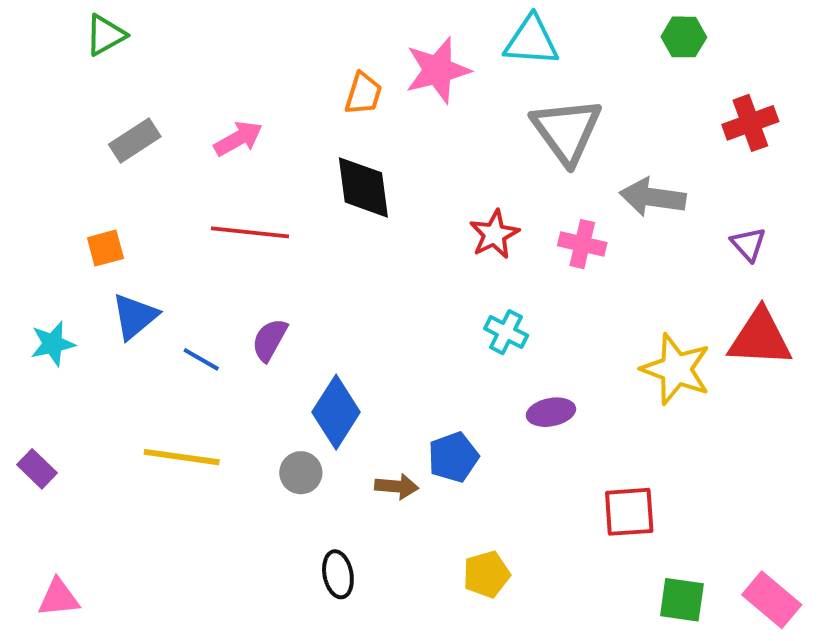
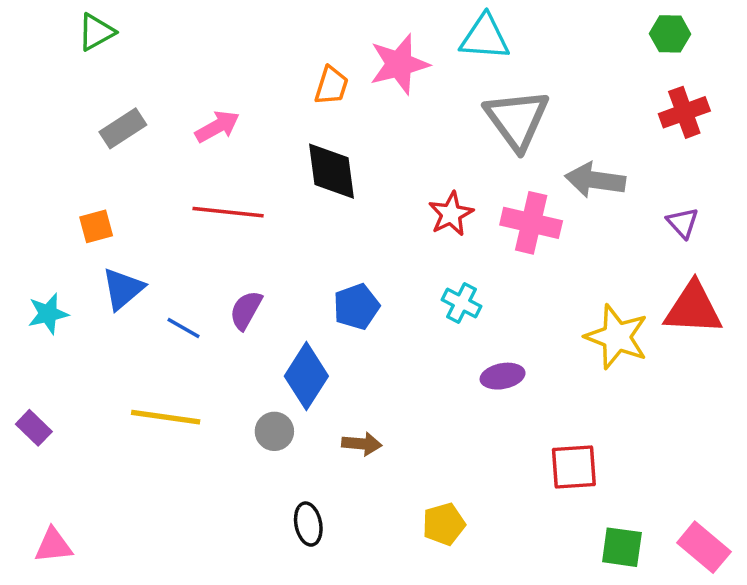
green hexagon: (684, 37) -> (670, 34), moved
pink cross: (582, 244) -> (531, 223), size x1.4
blue pentagon: (453, 457) -> (356, 307), moved

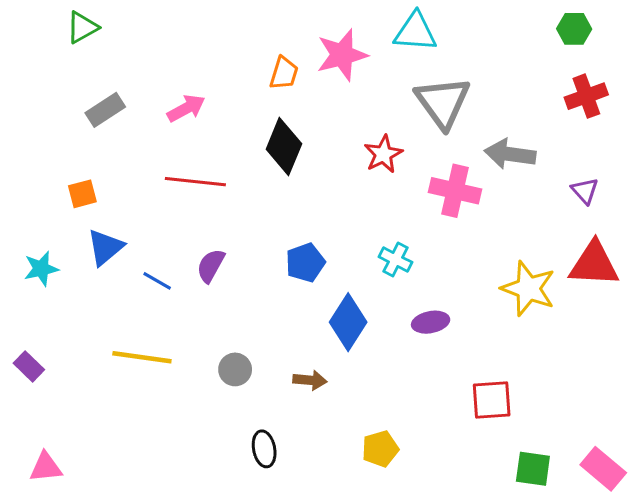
black diamond: (331, 171) -> (284, 146), turned 30
red star: (451, 214) -> (383, 154), moved
blue diamond: (306, 376) -> (348, 322), moved

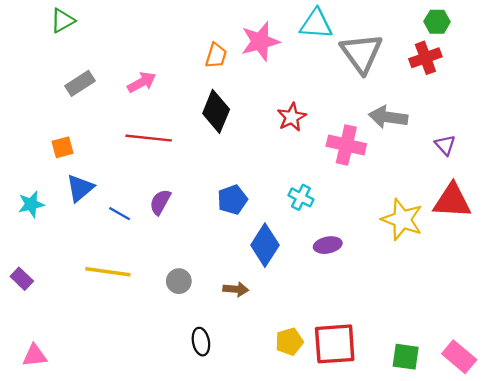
red cross: (586, 96) -> (425, 58), moved
gray triangle: (443, 102) -> (361, 53), moved
red square: (492, 400) -> (335, 344), moved, size x1.4

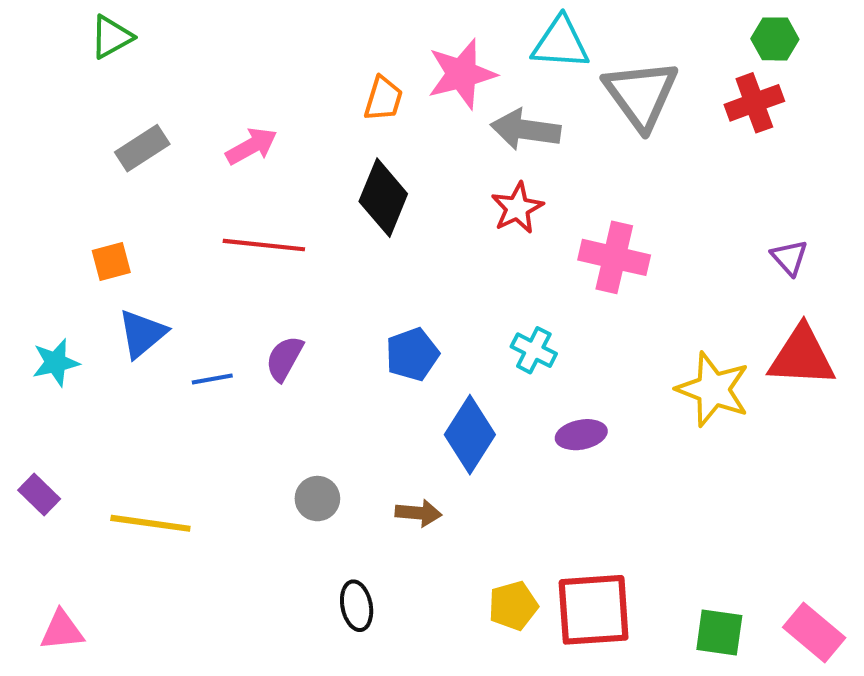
gray arrow: (388, 117) -> (526, 130), moved
blue line: (120, 214) -> (212, 379), turned -40
yellow line: (108, 272) -> (150, 523), moved

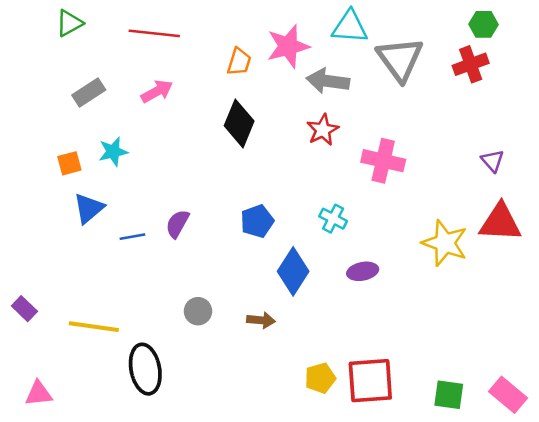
red line: (264, 245) -> (154, 33), moved
cyan star: (56, 363) -> (113, 152), moved
black ellipse: (357, 606) -> (145, 369), moved, size x1.6

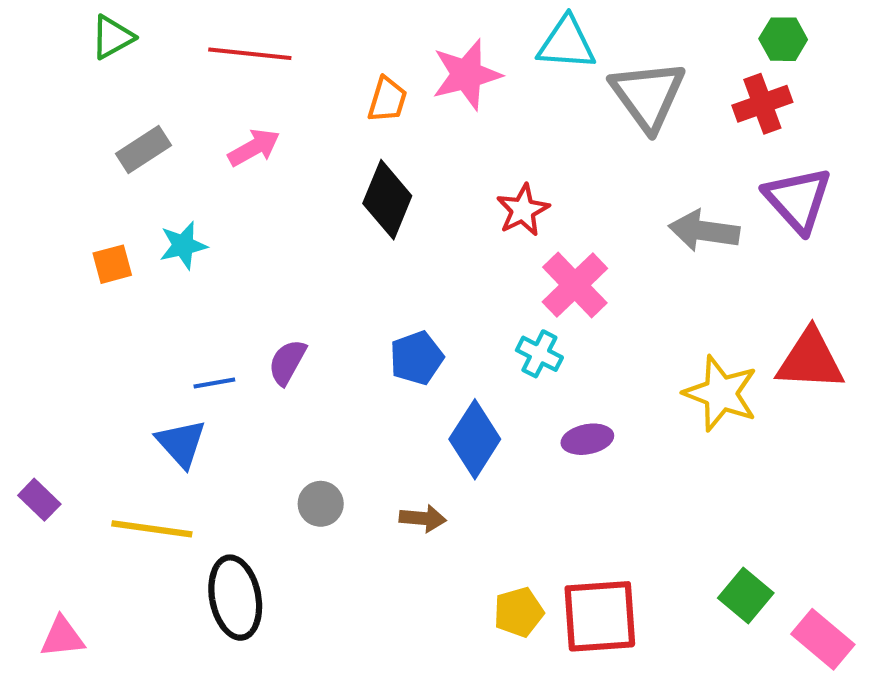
gray arrow: (328, 81) -> (704, 231), moved
pink cross: (383, 161) -> (575, 285), moved, turned 33
purple triangle: (492, 161) -> (798, 200), moved, size x1.8
blue triangle: (89, 208) -> (181, 443), moved, turned -32
green square: (449, 395) -> (746, 596), moved, turned 32

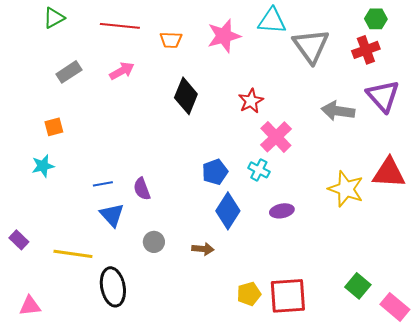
orange trapezoid: (387, 100) -> (171, 40), moved, turned 75
cyan star: (183, 245) -> (43, 166), moved
blue pentagon: (416, 358) -> (215, 172), moved
purple semicircle: (287, 362) -> (142, 189), moved, turned -50
blue triangle: (181, 443) -> (112, 215), moved

